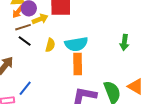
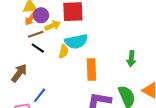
green arrow: (124, 42) -> (131, 59), moved
cyan semicircle: (76, 44) -> (76, 41), moved

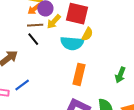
yellow arrow: (53, 26) -> (54, 22), turned 140
yellow semicircle: (63, 51) -> (87, 34), moved

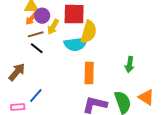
yellow semicircle: (87, 34) -> (89, 32), size x1.6

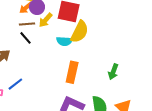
cyan semicircle: (76, 44) -> (64, 41), size x0.7

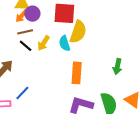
yellow arrow: (46, 20) -> (44, 43), moved
cyan semicircle: (64, 41) -> (65, 43), turned 77

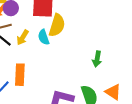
orange rectangle: (77, 73) -> (20, 75), moved

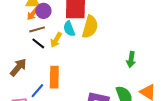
cyan semicircle: (44, 37) -> (69, 29), moved

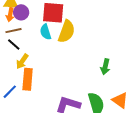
orange arrow: (33, 14) -> (10, 15), turned -32
yellow arrow: (56, 40) -> (22, 61), moved

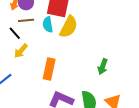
brown line: (14, 31) -> (26, 20), moved
orange rectangle: (28, 79) -> (49, 69), moved

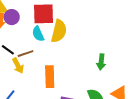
brown line: (26, 20) -> (25, 54), moved
yellow arrow: (21, 51) -> (18, 66), turned -56

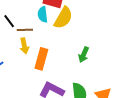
green arrow: (101, 62) -> (84, 55), moved
yellow arrow: (18, 66) -> (24, 46), moved

